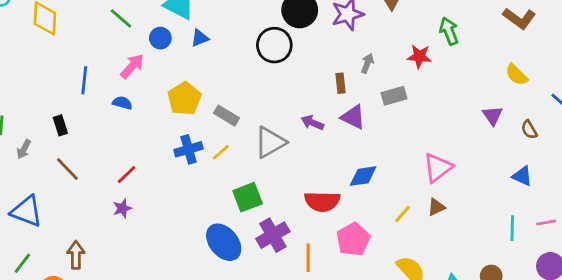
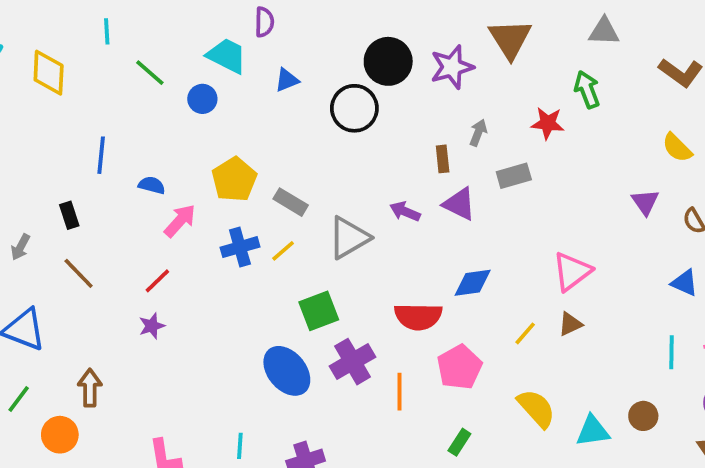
blue triangle: (200, 38) -> (287, 80), moved
pink arrow: (132, 66) -> (180, 221), moved

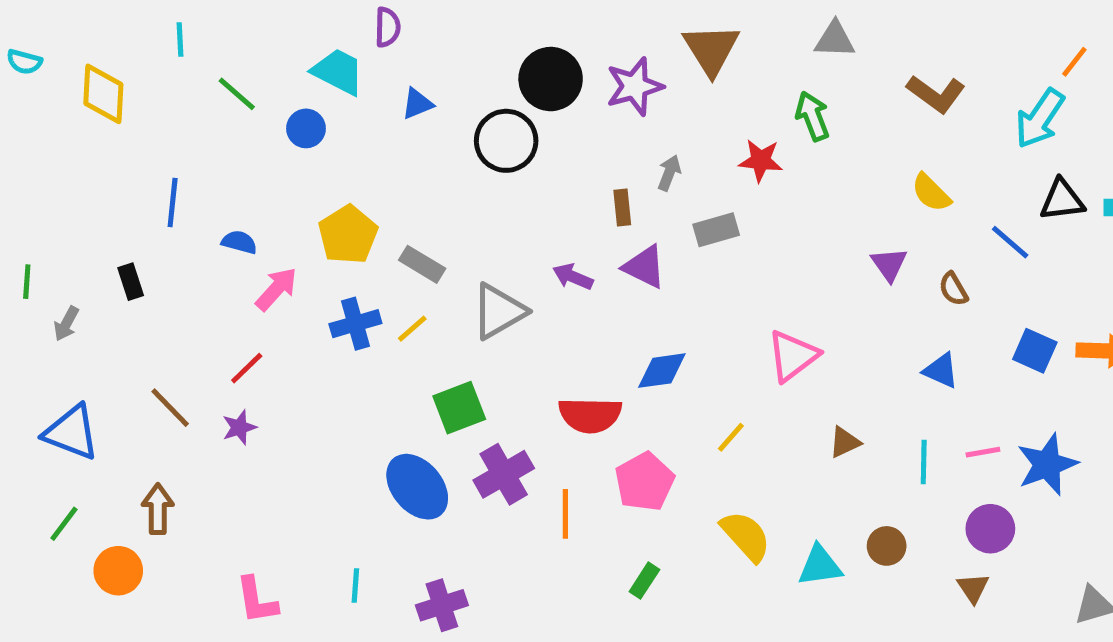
brown line: (79, 273) -> (170, 408), moved
brown triangle: (570, 324) -> (845, 442), moved

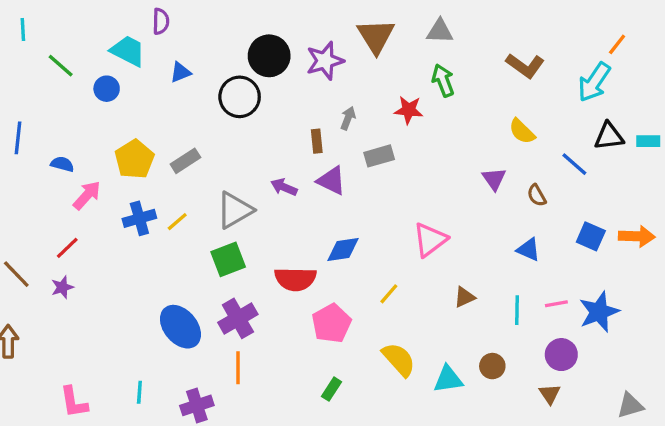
gray triangle: (835, 39) -> (440, 31), moved
gray rectangle: (422, 264) -> (185, 161), moved, turned -64
green square: (459, 408) -> (228, 259), moved
orange line: (565, 514) -> (238, 368), moved

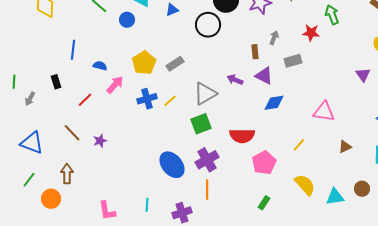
pink triangle: (430, 240) -> (324, 112), turned 45
red line: (67, 248) -> (85, 100), moved
blue diamond: (343, 250) -> (274, 103), moved

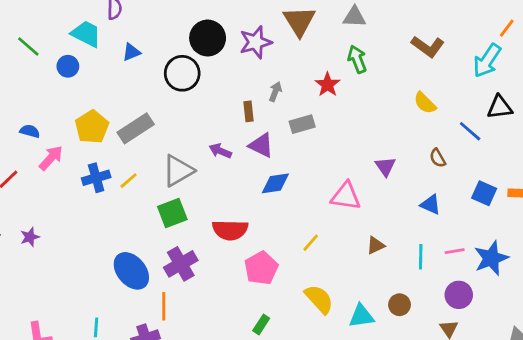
red star: (311, 33) -> (328, 85), turned 30
gray rectangle: (175, 64) -> (136, 128), size x1.4
purple triangle: (363, 75) -> (385, 166), moved
orange line: (207, 190) -> (164, 306), moved

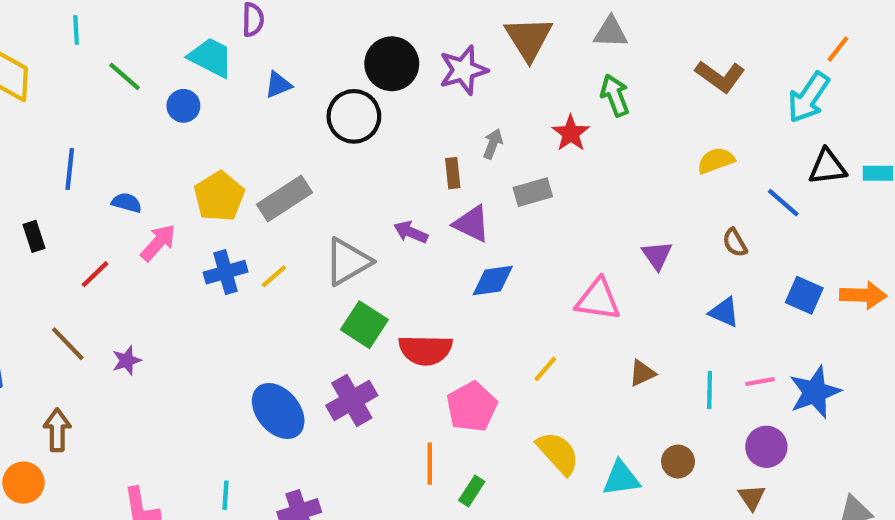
yellow semicircle: (425, 103) -> (716, 161), turned 115
green square: (172, 213) -> (364, 325), moved, turned -36
orange line: (164, 306) -> (430, 464), moved

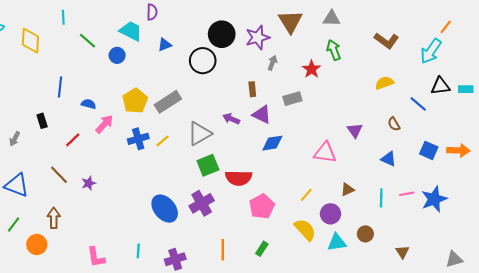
gray arrow: (493, 144) -> (272, 63), moved
green square: (364, 325) -> (208, 165), turned 35
yellow line: (545, 369) -> (306, 195), moved
purple circle: (766, 447) -> (331, 214), moved
orange line: (430, 464) -> (223, 250), moved

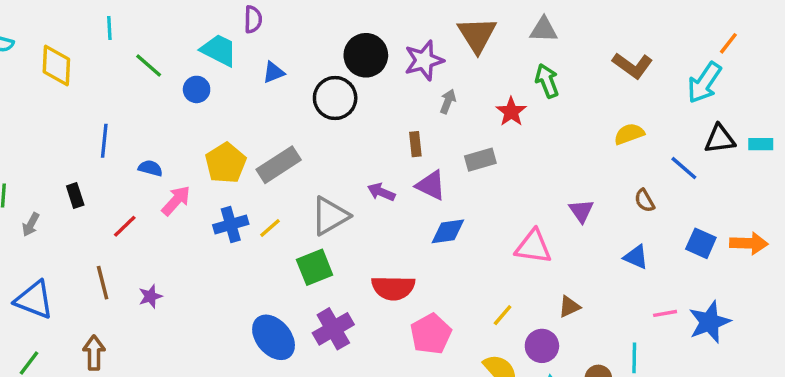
green square: (208, 165) -> (315, 267), moved
brown line: (59, 175) -> (103, 283), turned 30
cyan line: (381, 198) -> (634, 358), moved

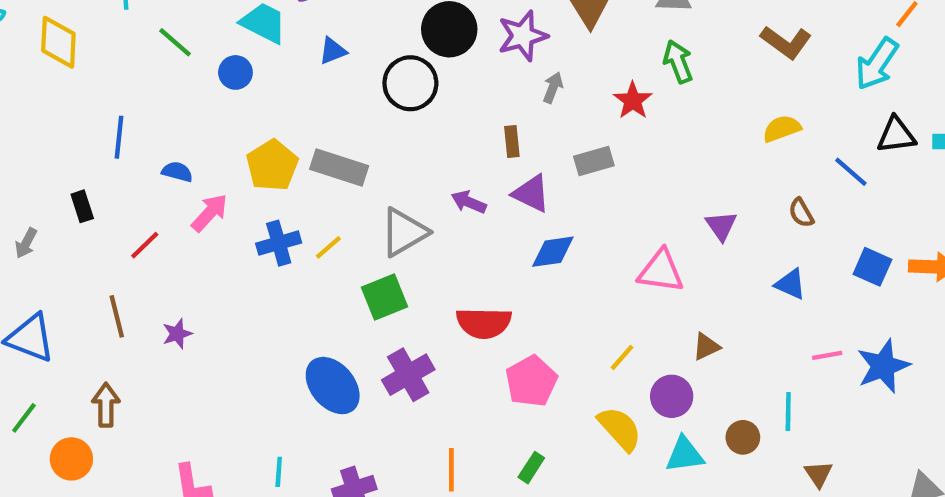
gray rectangle: (279, 165) -> (339, 167), turned 51

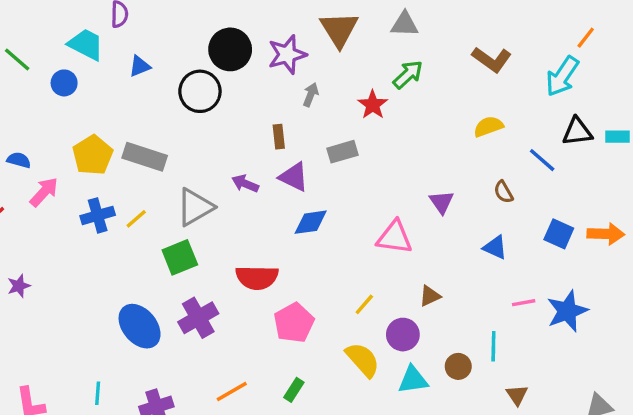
green arrow: (678, 62) -> (408, 75), turned 68
orange line: (451, 470) -> (232, 392), turned 60

